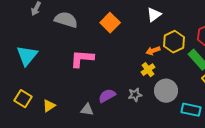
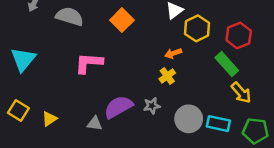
yellow hexagon: (174, 42) -> (197, 28), moved
gray circle: (166, 91) -> (189, 119), moved
purple semicircle: (107, 96) -> (118, 107), size x1.4

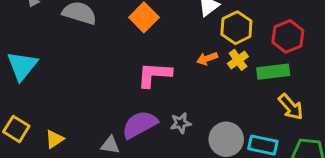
pink L-shape: (89, 63) -> (154, 75), moved
green rectangle: (227, 64) -> (273, 72), turned -55
yellow cross: (167, 76) -> (238, 60), moved

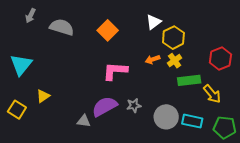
red hexagon: (288, 36) -> (220, 58), moved
green rectangle: (273, 72) -> (189, 80), moved
yellow triangle: (54, 139) -> (43, 96), moved

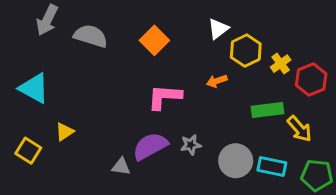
gray arrow: (30, 16) -> (47, 20), size x1.5
yellow cross: (175, 61) -> (281, 64), moved
cyan triangle: (21, 65) -> (34, 88), turned -40

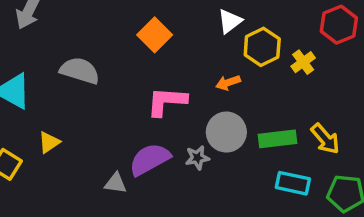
gray semicircle: (91, 36) -> (80, 71), moved
red hexagon: (311, 80) -> (339, 25), moved
green rectangle: (268, 110) -> (278, 139), moved
gray circle: (236, 161) -> (226, 132), moved

